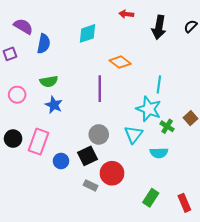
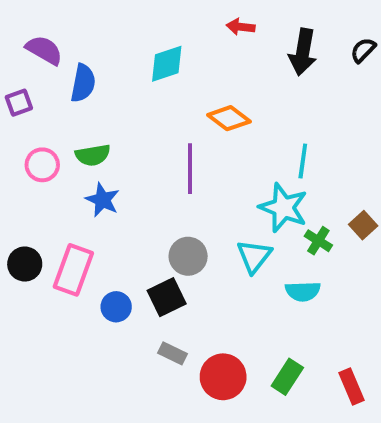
pink circle: (17, 95) -> (42, 165), moved
red circle: (112, 173) -> (223, 377), moved

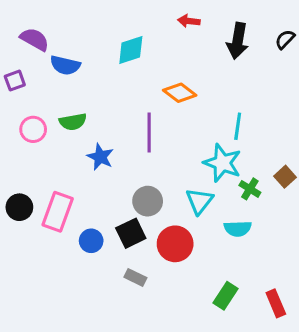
blue semicircle: (83, 83) -> (65, 65), turned 92
blue star: (103, 200) -> (100, 157), moved
red circle: (223, 377) -> (175, 244), moved

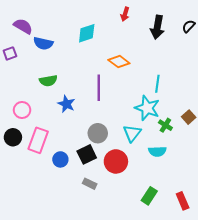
red arrow: (189, 21) -> (125, 14), turned -80
pink circle: (33, 129) -> (22, 110), moved

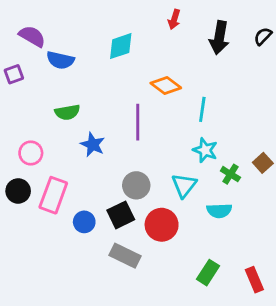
cyan line: (157, 84) -> (202, 109), moved
cyan star: (147, 108) -> (205, 150), size x0.7
gray rectangle: (90, 184) -> (125, 256), size x1.5

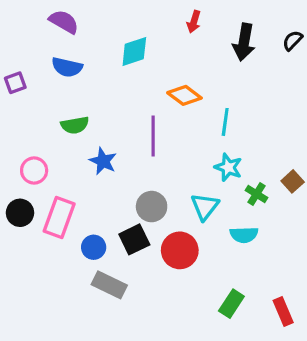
purple semicircle: (32, 36) -> (64, 22), moved
gray rectangle: (125, 256) -> (109, 285), moved

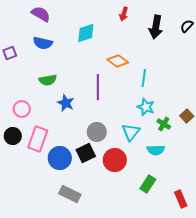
blue circle: (94, 247) -> (60, 158), size x1.5
gray rectangle: (109, 285) -> (70, 194), moved
green rectangle: (231, 304) -> (148, 184), moved

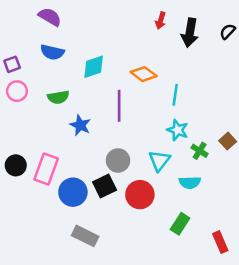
red arrow: (124, 14) -> (161, 20), moved
cyan diamond: (86, 33) -> (94, 67), moved
pink circle: (22, 109) -> (17, 91), moved

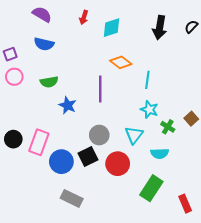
red arrow: (161, 20) -> (84, 17), moved
cyan diamond: (94, 67) -> (112, 28), moved
green rectangle: (180, 224) -> (151, 188), size x1.4

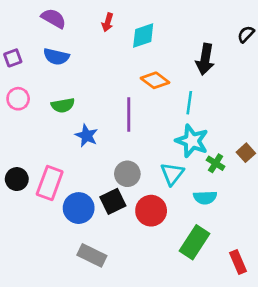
black arrow: (160, 28) -> (205, 59), moved
purple square: (10, 54) -> (13, 58), moved
cyan star: (149, 109) -> (192, 141), size x1.4

